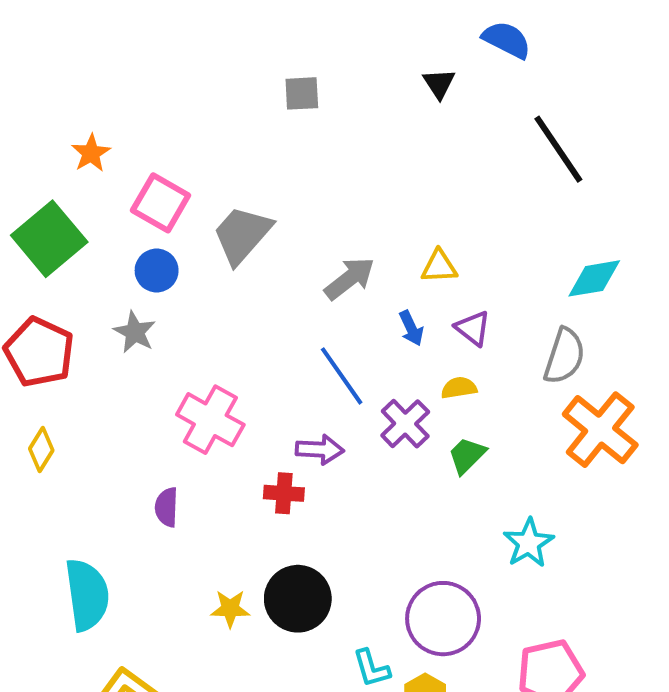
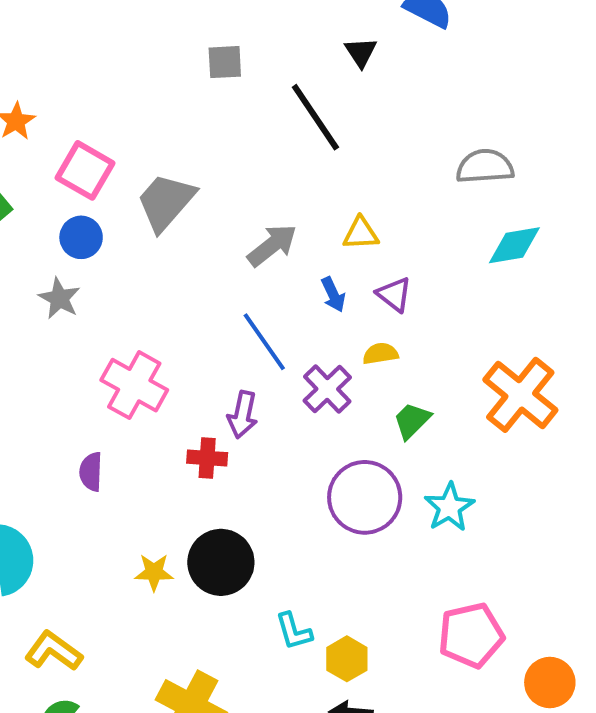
black line: (558, 149) -> (315, 117), moved
gray semicircle: (564, 356) -> (485, 166), moved, turned -112
purple arrow: (320, 450) -> (243, 415), turned 99
green trapezoid: (467, 455) -> (412, 421), moved
purple circle: (443, 619) -> (365, 497), moved

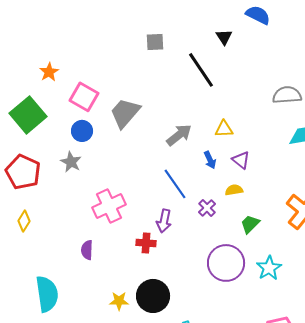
pink cross: (134, 385) -> (109, 206), turned 36
purple cross: (327, 389) -> (207, 208), size x0.7

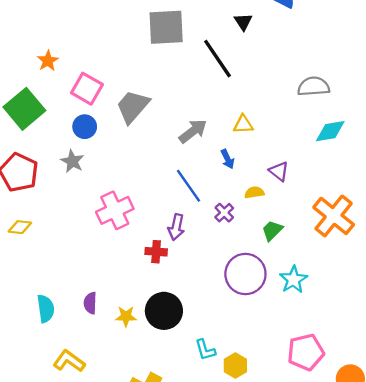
gray square: (155, 42) -> (166, 27), size x1.8
purple triangle: (241, 160) -> (279, 171), moved
yellow diamond: (24, 221) -> (20, 227), turned 65
purple semicircle: (87, 250) -> (90, 303), moved
cyan semicircle: (47, 294) -> (46, 309), size x0.7

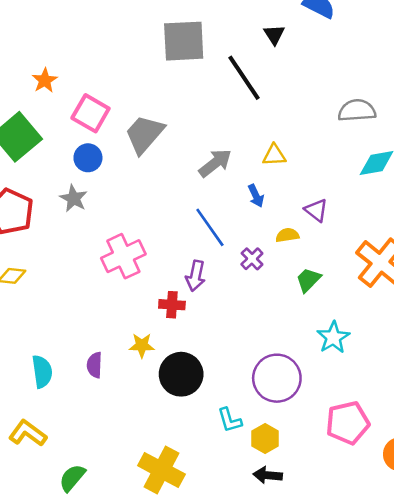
purple circle: (245, 274) -> (277, 378), moved
yellow star: (126, 316) -> (142, 345), moved
yellow L-shape: (69, 361) -> (28, 433), moved

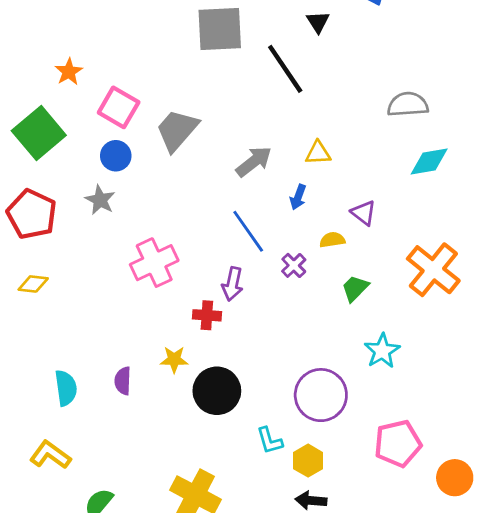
blue arrow: (256, 196) -> (298, 197), turned 45

